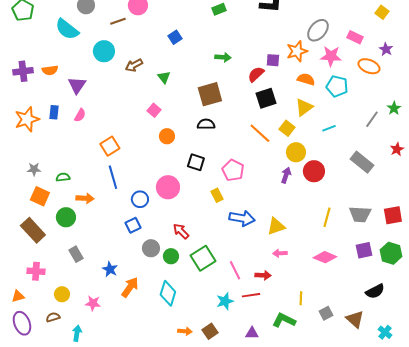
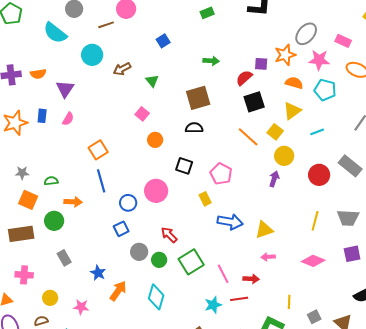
red circle: (314, 171) -> (319, 175), moved
brown rectangle: (33, 230) -> (21, 234), turned -55

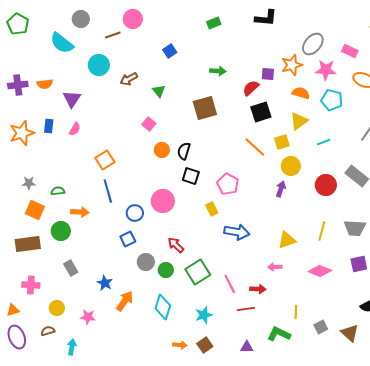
black semicircle: (194, 128) -> (184, 151), moved, turned -72
yellow square: (275, 132) -> (282, 142), turned 35
yellow triangle: (264, 230) -> (287, 240), moved
cyan star: (213, 305) -> (204, 315), moved

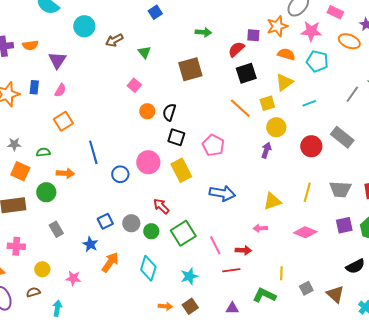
orange square: (105, 160) -> (63, 121), moved
yellow rectangle: (212, 209) -> (181, 170), moved, size x1.6
blue square: (128, 239) -> (105, 221), moved

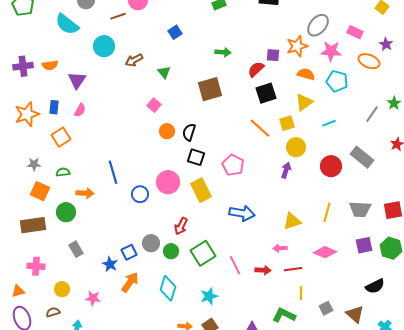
orange square: (63, 121) -> (61, 137), moved
red arrow: (161, 206) -> (181, 226), turned -108
blue square: (105, 221) -> (129, 252), moved
red line: (231, 270) -> (293, 269), moved

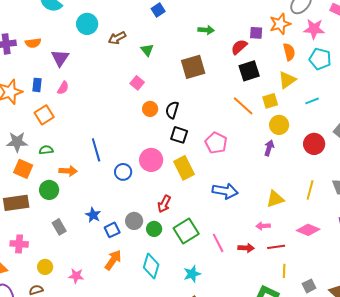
orange semicircle: (306, 74) -> (289, 52), turned 60
gray star: (34, 164) -> (17, 142), size x1.5
blue star: (110, 264) -> (93, 215), moved

